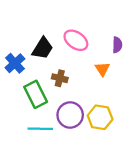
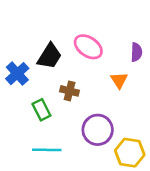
green rectangle: (36, 94) -> (41, 110), size x0.7
purple circle: (70, 115) -> (98, 130), moved
yellow hexagon: (100, 117) -> (130, 153), moved

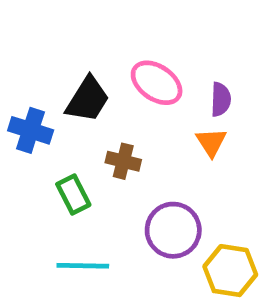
purple semicircle: (136, 52) -> (221, 99), moved
blue cross: (17, 74) -> (31, 130), turned -30

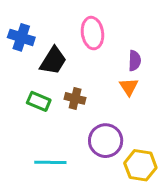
pink ellipse: (157, 83) -> (92, 33), moved, turned 48
blue cross: (31, 130) -> (21, 37), moved
green rectangle: (73, 195) -> (39, 101), moved, turned -40

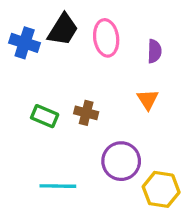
black trapezoid: (53, 61) -> (63, 30), moved
purple semicircle: (135, 61) -> (154, 51), moved

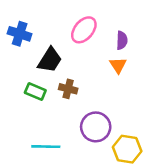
black trapezoid: (63, 30) -> (50, 60), moved
pink ellipse: (106, 38) -> (84, 30), turned 48
orange triangle: (148, 99) -> (118, 65), moved

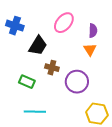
green rectangle: (35, 91) -> (27, 82), moved
purple circle: (96, 127) -> (77, 82), moved

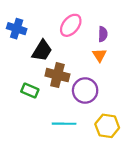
brown cross: (52, 68) -> (57, 75), size x1.5
cyan line: (35, 112) -> (64, 124), moved

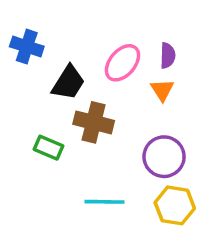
pink ellipse: (71, 25) -> (122, 63), moved
purple circle: (85, 90) -> (164, 157), moved

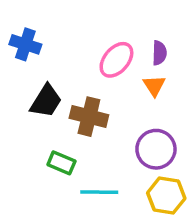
black trapezoid: (68, 83) -> (46, 101), moved
green rectangle: (48, 148) -> (61, 163), moved

